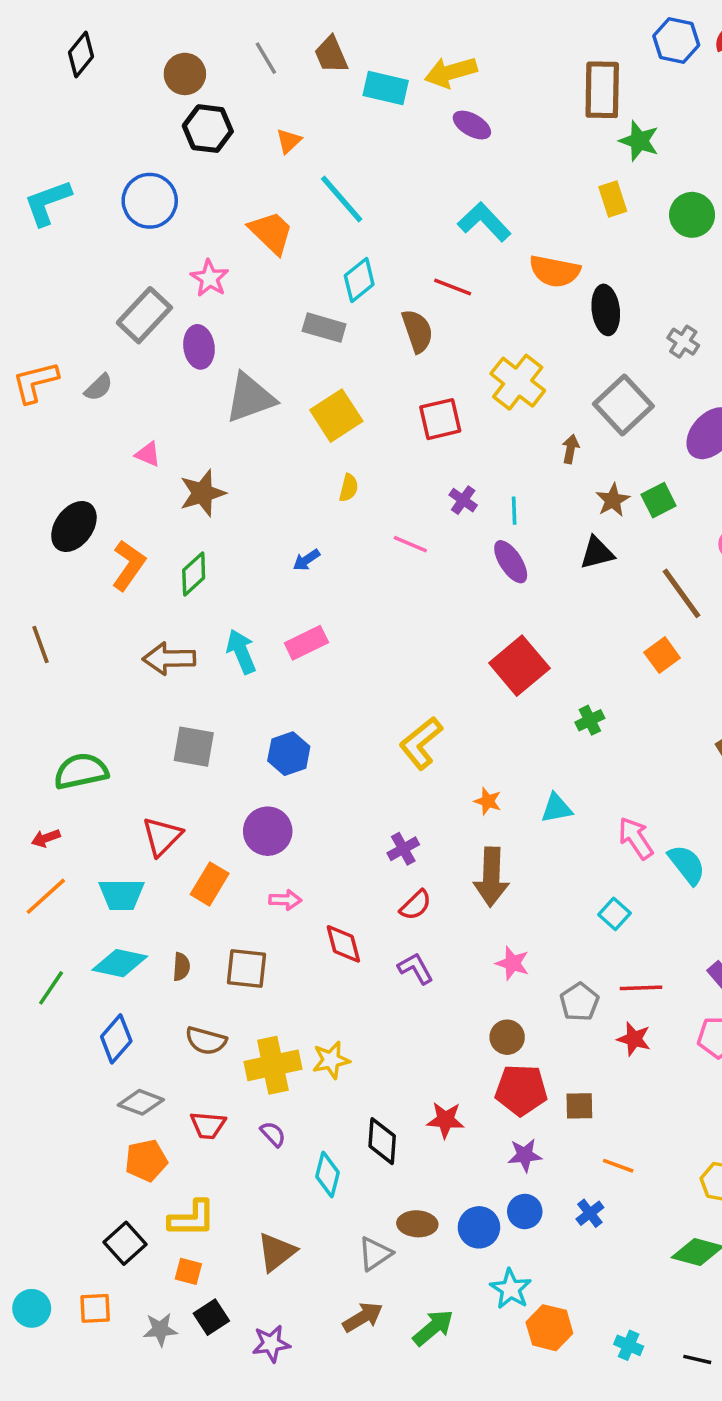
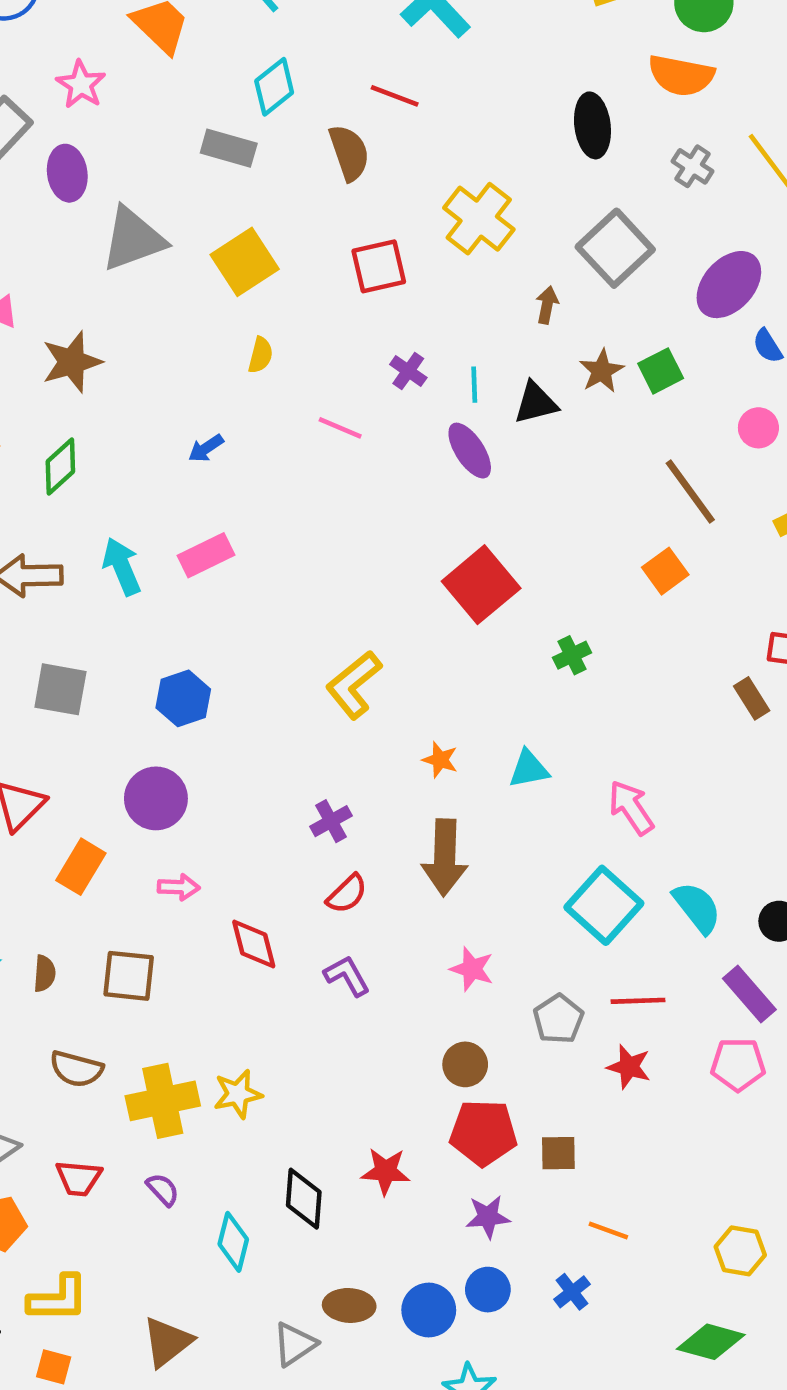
orange semicircle: (555, 271) -> (681, 75), moved
black triangle: (597, 553) -> (536, 403), moved
cyan semicircle: (687, 865) -> (697, 908), moved
cyan square: (615, 914) -> (604, 905), size x1.8

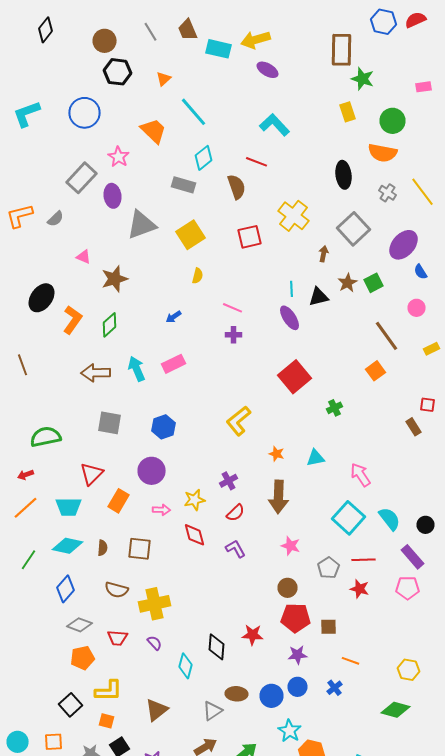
purple cross: (408, 371) -> (234, 335), moved, turned -35
yellow star: (238, 1094) -> (194, 500), moved

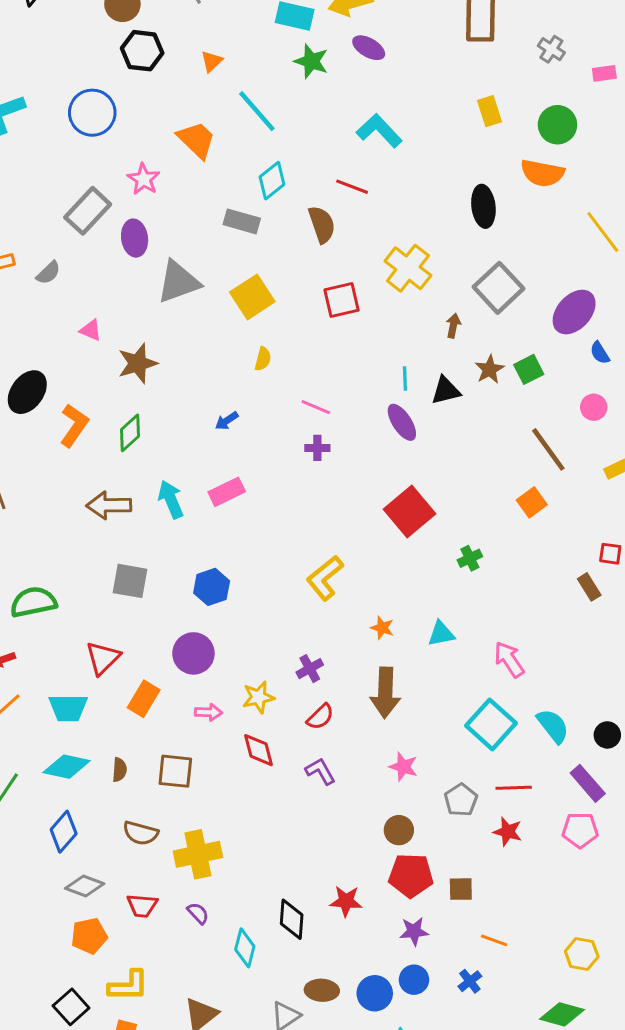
green star: (362, 79) -> (311, 61), moved
gray cross: (388, 193) -> (551, 49), moved

